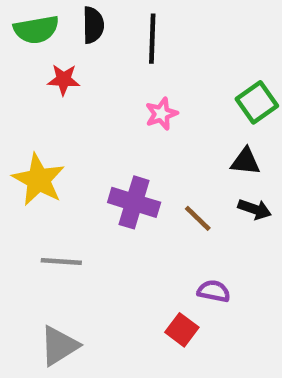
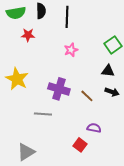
gray line: (61, 262) -> (43, 114), moved

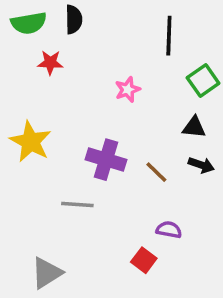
black line: (67, 17) -> (169, 36), moved

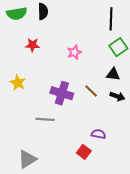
black line: (169, 36) -> (111, 19), moved
red star: (50, 63) -> (32, 45), moved
yellow star: (31, 142) -> (18, 83), size x0.7
brown line: (156, 172) -> (91, 91), moved

